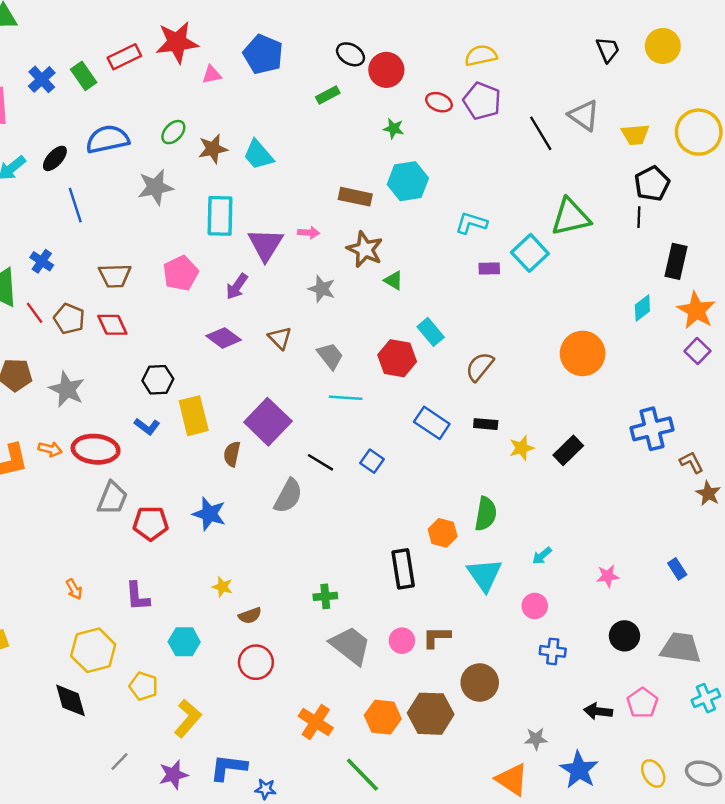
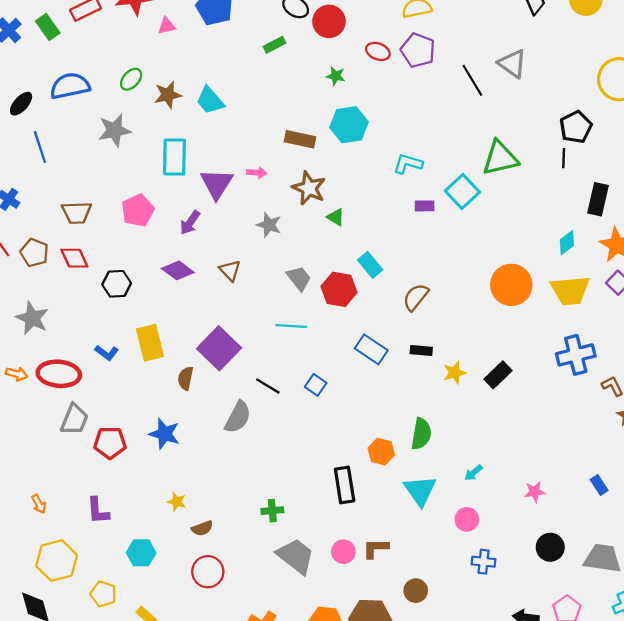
yellow trapezoid: (635, 134) -> (570, 290), moved, size x1.5
gray trapezoid: (330, 356) -> (299, 278), moved
black hexagon: (158, 380) -> (117, 284), moved
brown circle: (480, 683) -> (416, 591), size x0.7

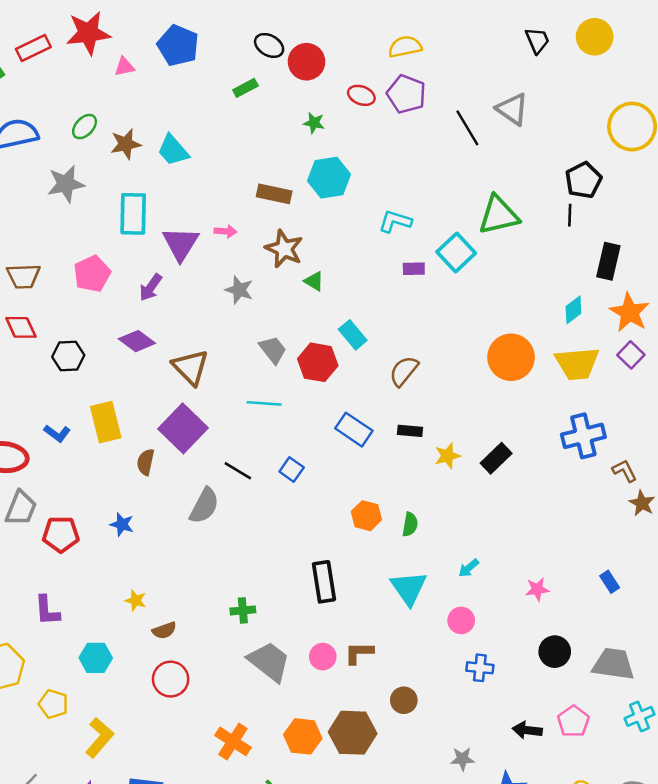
brown triangle: (230, 270) -> (191, 367), moved, size x1.5
blue star: (164, 434) -> (122, 524), size x0.7
green semicircle: (421, 434) -> (410, 524), size x0.7
orange hexagon: (381, 452) -> (366, 516), moved

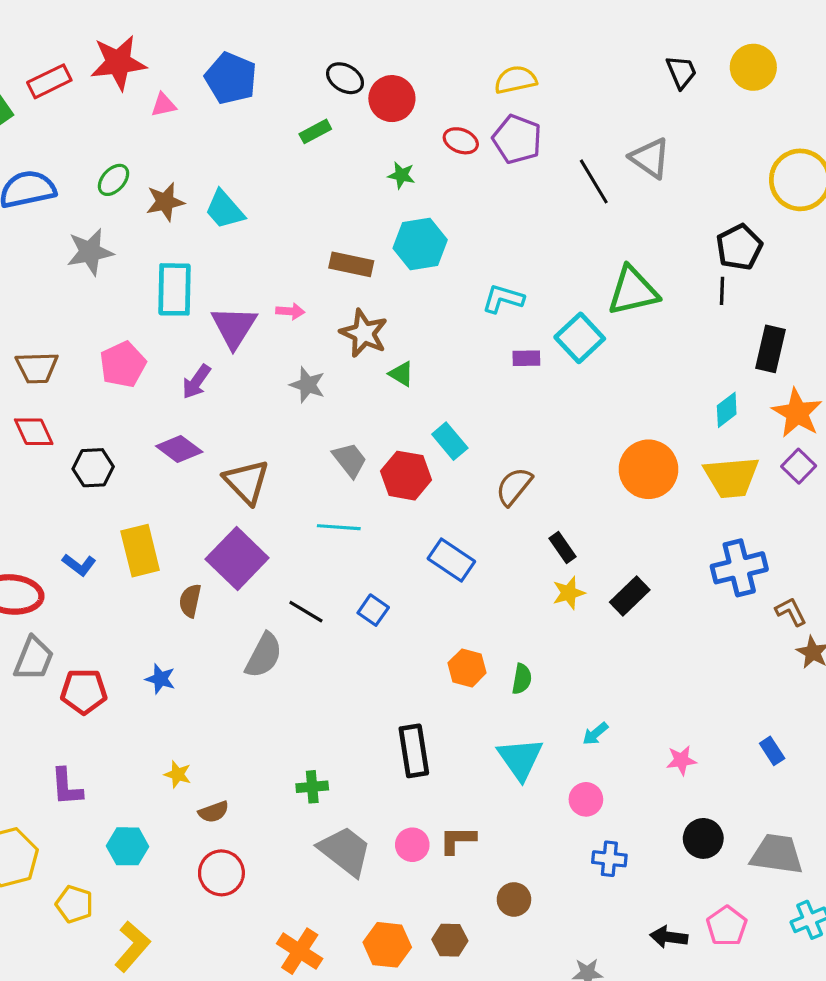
black rectangle: (410, 431) -> (562, 548), moved, turned 50
brown hexagon: (353, 733) -> (450, 940), size x0.6

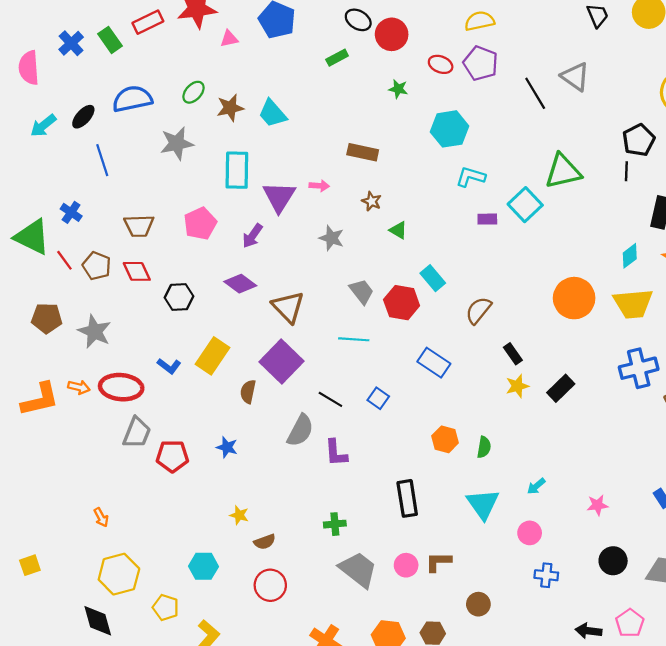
cyan hexagon: (420, 244) -> (449, 129), moved
brown star: (364, 333) -> (372, 201), size x0.6
yellow rectangle: (140, 551) -> (212, 356), turned 48
purple L-shape: (67, 787) -> (336, 453), moved

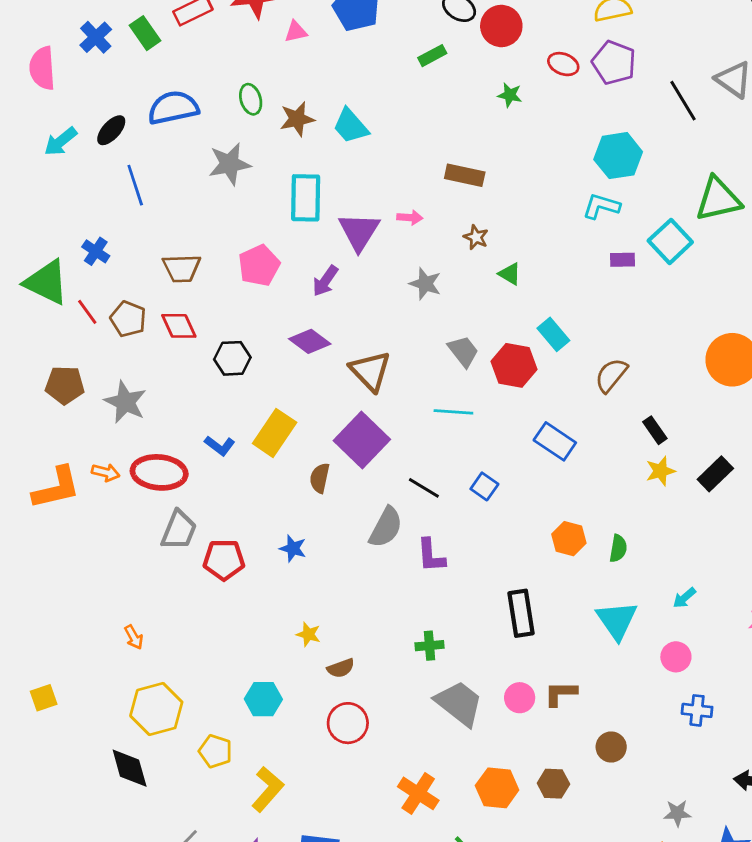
green ellipse: (193, 92) -> (251, 99), turned -60
cyan hexagon: (449, 129) -> (618, 156), moved

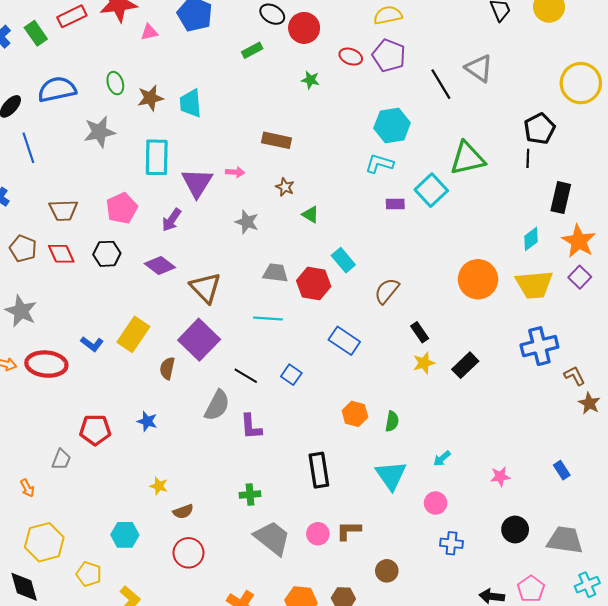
cyan trapezoid: (351, 126) -> (191, 103), turned 36
gray trapezoid: (463, 351) -> (275, 273), turned -45
black hexagon: (232, 358) -> (107, 254), moved
gray trapezoid: (179, 530) -> (61, 460), moved, size x0.7

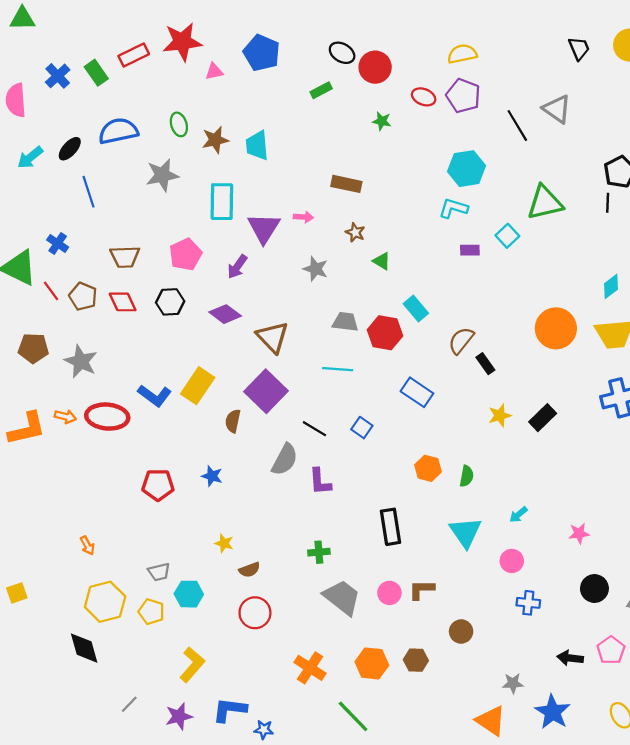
cyan square: (431, 190) -> (507, 236), size x0.7
black rectangle: (420, 332) -> (485, 364), moved
blue L-shape: (92, 344) -> (155, 396), size x1.4
gray trapezoid: (61, 460) -> (159, 572), moved, turned 55
yellow pentagon: (89, 574) -> (151, 612), moved

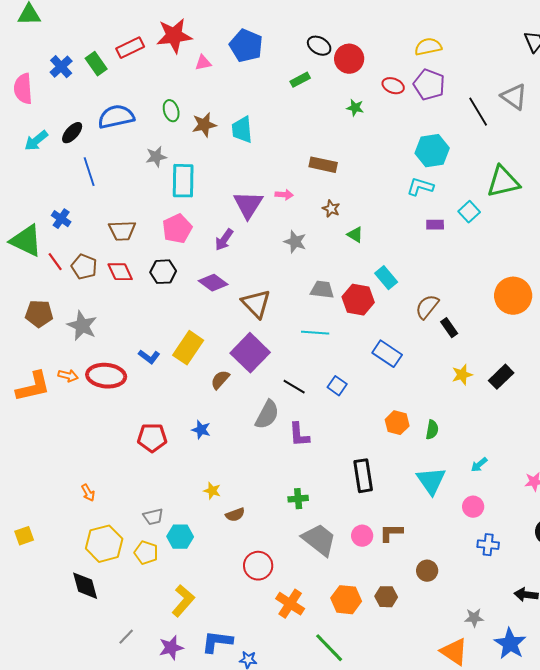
gray star: (162, 175) -> (156, 157), size x0.7
cyan rectangle: (222, 202) -> (183, 181), moved
blue L-shape: (155, 396) -> (149, 357), size x0.7
brown semicircle: (233, 421) -> (220, 380), turned 30
red circle: (255, 613) -> (258, 566), moved

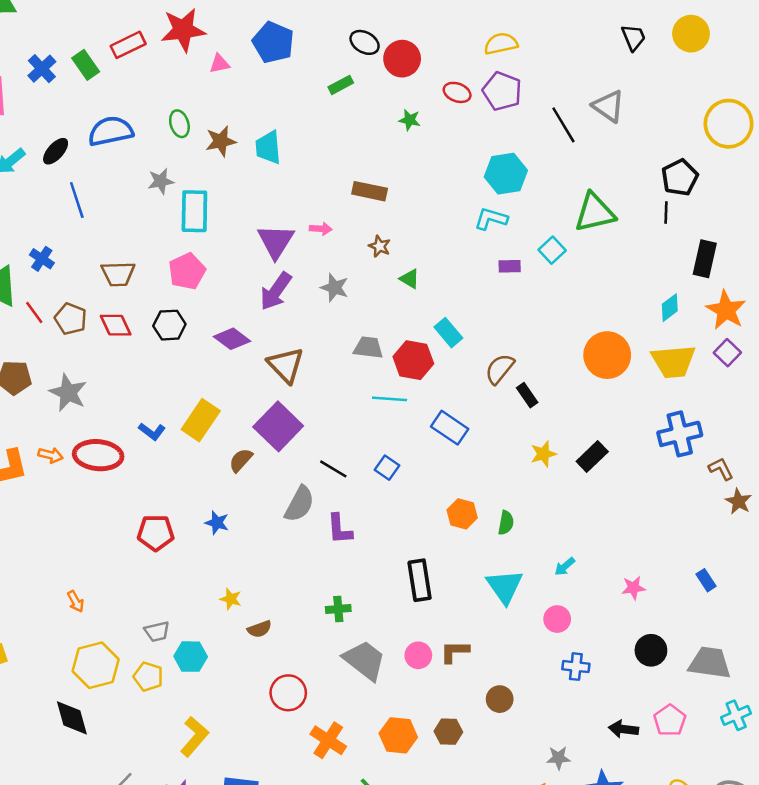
purple arrow: (224, 240) -> (276, 291), moved, size x1.4
cyan line: (315, 333) -> (390, 399), moved

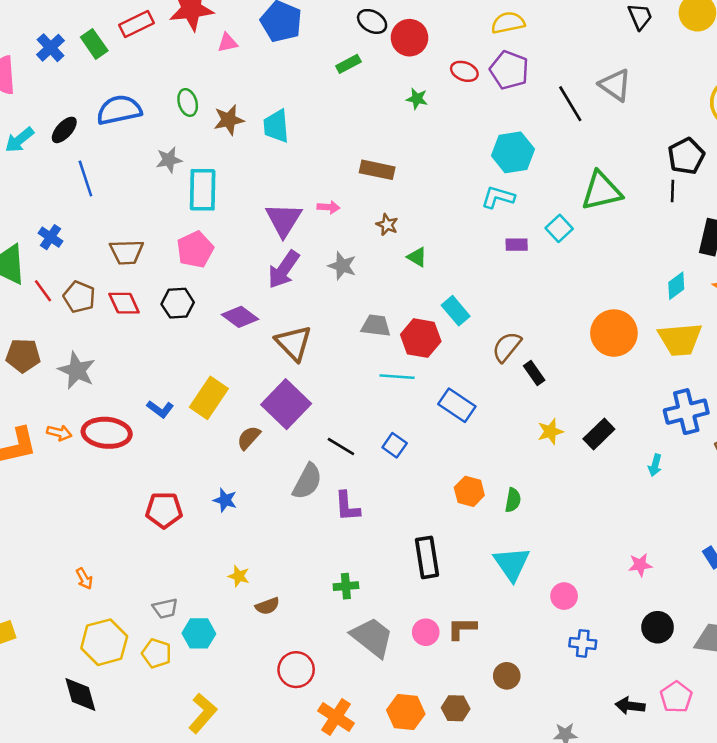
cyan arrow: (565, 566) -> (655, 465), moved, turned -35

